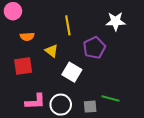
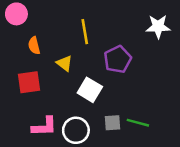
white star: (116, 21) -> (158, 27), moved
orange semicircle: (27, 37) -> (34, 46), turned 80
gray square: (90, 107) -> (113, 123), moved

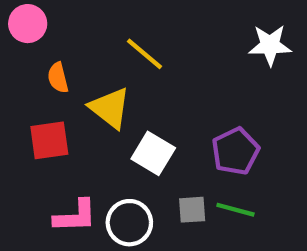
yellow line: (85, 32) -> (145, 54), turned -40
purple pentagon: (118, 59) -> (235, 151), moved
yellow triangle: (65, 63) -> (110, 108), size x1.5

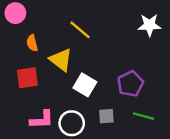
green line: (235, 210) -> (143, 116), moved

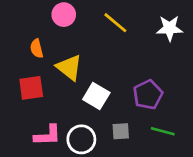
pink circle: (15, 13) -> (64, 15), moved
yellow line: (80, 30) -> (115, 23), moved

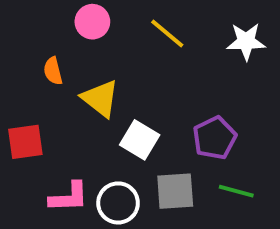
red square: (31, 88) -> (25, 142), moved
gray square: (121, 131) -> (175, 191), size x1.5

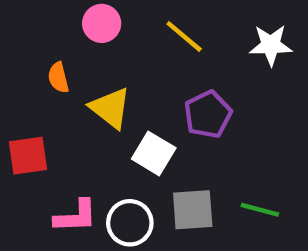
purple pentagon: (215, 138) -> (208, 114), moved

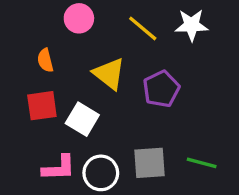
white star: (271, 45) -> (192, 25), moved
yellow triangle: (110, 108) -> (109, 74), moved
white square: (154, 153) -> (82, 119), moved
red square: (28, 156) -> (42, 106), moved

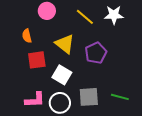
red square: (42, 106) -> (37, 60), moved
white square: (82, 119) -> (62, 75), moved

